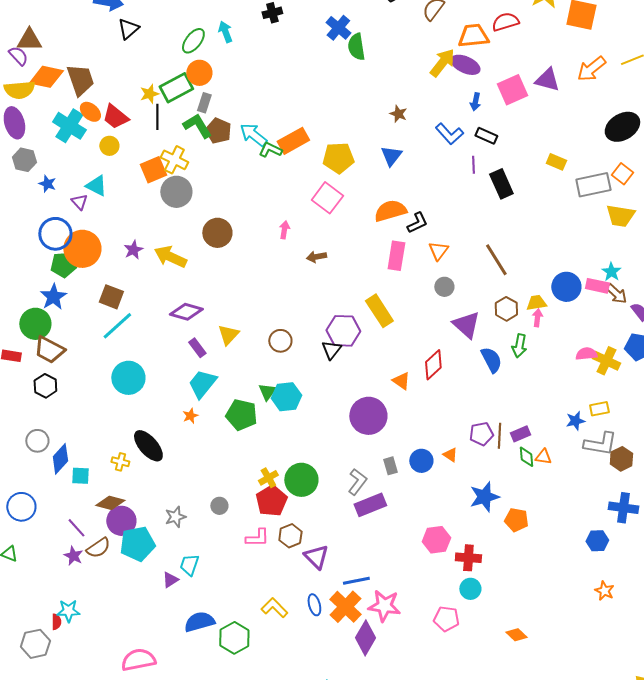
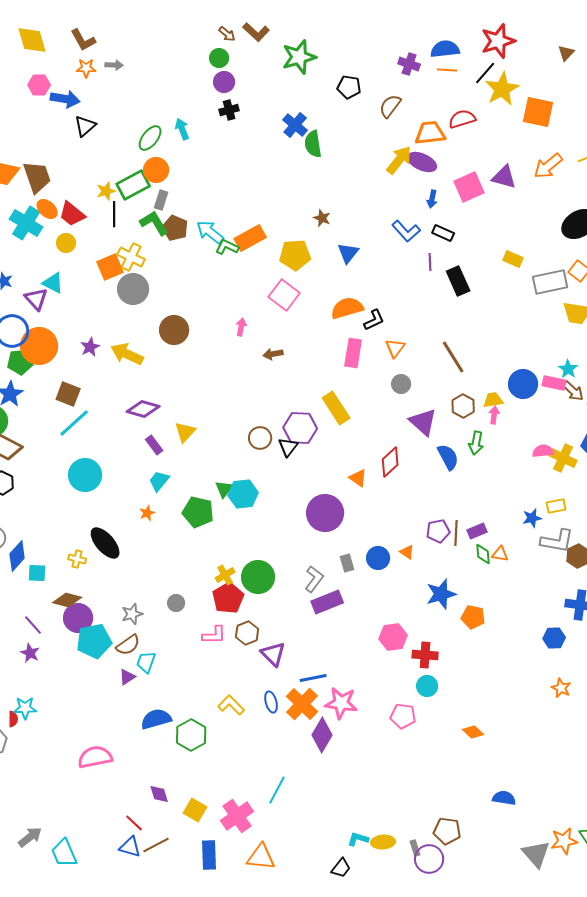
brown star: (398, 114) -> (322, 218), moved
purple triangle: (79, 202) -> (36, 299), size x1.4
brown circle: (280, 341) -> (260, 438), moved
cyan trapezoid: (202, 384) -> (159, 481), size x0.7
brown semicircle: (98, 548) -> (128, 645), moved

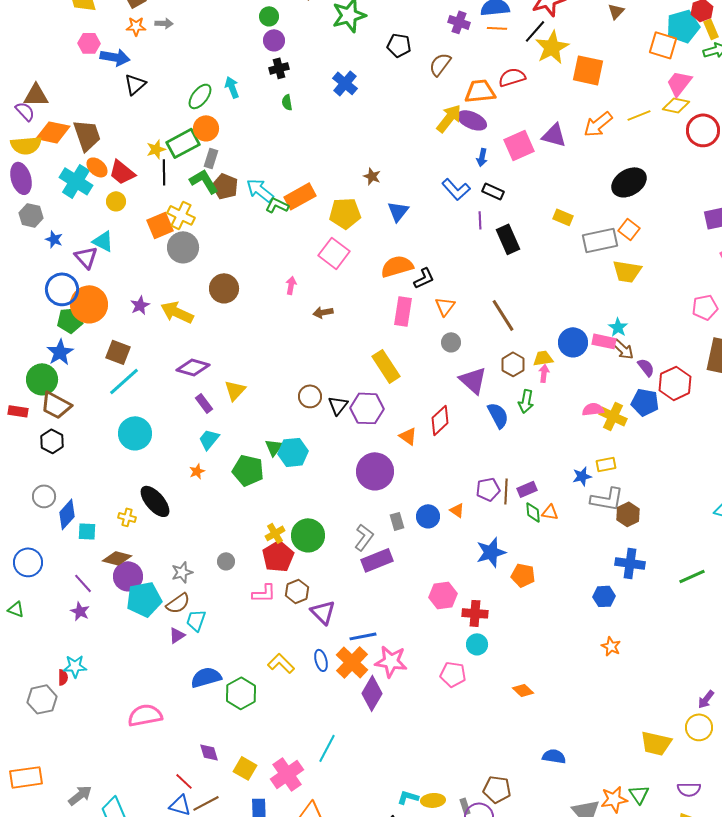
green semicircle: (313, 144) -> (287, 102), moved, size x0.6
purple hexagon: (300, 428) -> (367, 408), moved

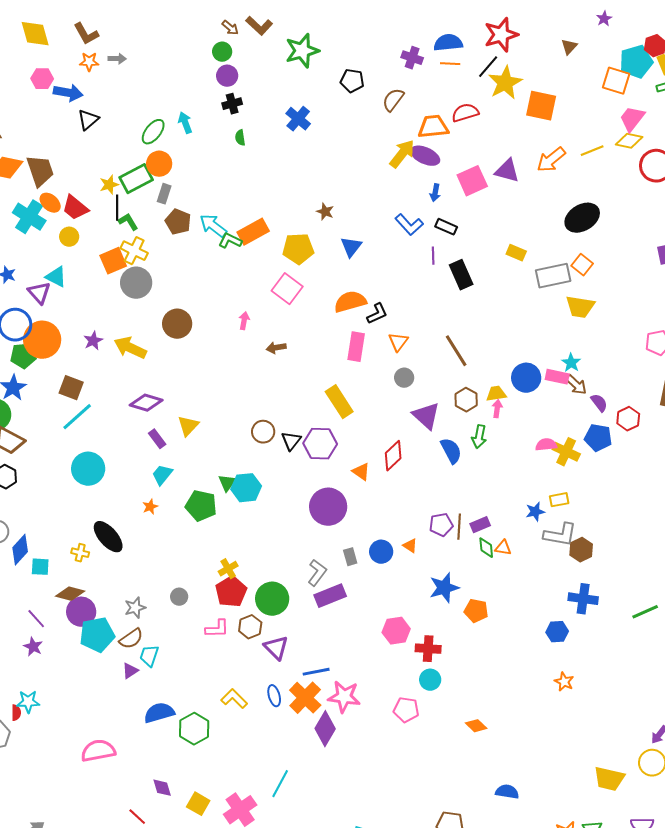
green L-shape: (204, 181) -> (128, 222), moved, size x0.7
red hexagon: (675, 383) -> (628, 419), size x0.7
green circle: (308, 535) -> (272, 599), moved

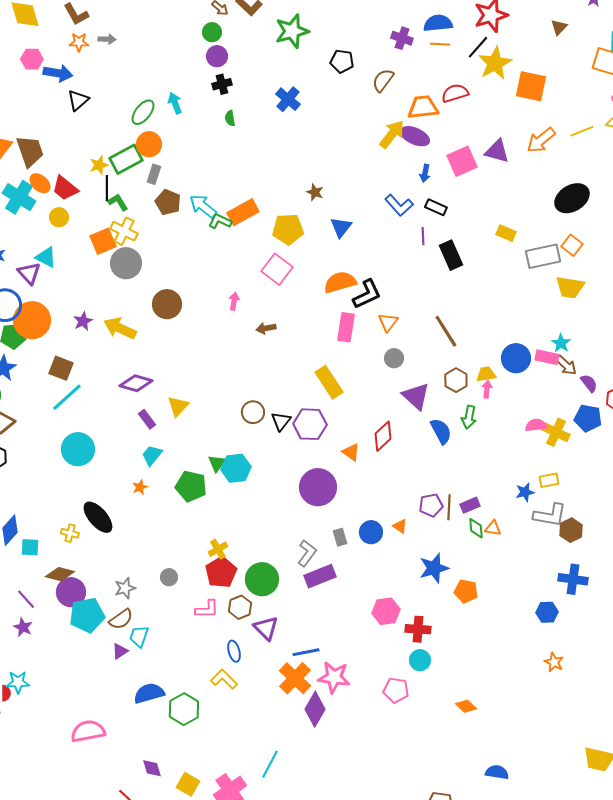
black L-shape: (377, 314) -> (367, 294), size x1.4
blue ellipse: (274, 696) -> (234, 651), moved

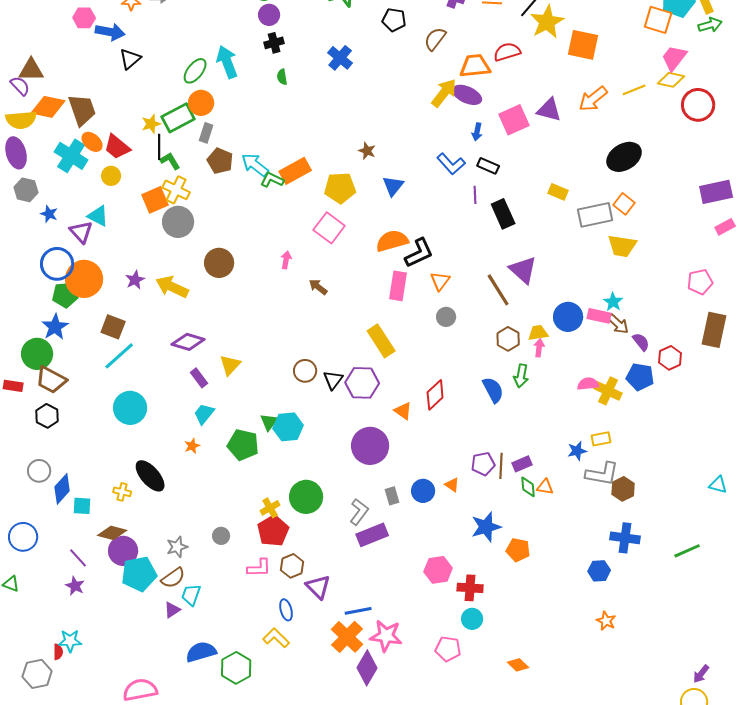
cyan arrow: (175, 103) -> (227, 62), size x1.5
brown arrow: (266, 328) -> (318, 287), turned 48
purple triangle: (416, 396) -> (523, 270), moved
green circle: (262, 579) -> (306, 497), moved

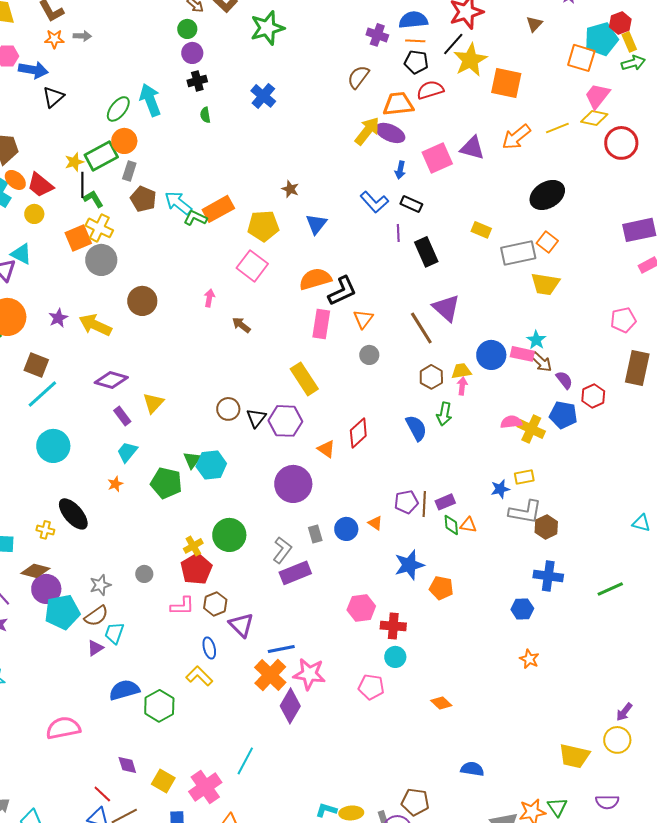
black pentagon: (394, 20) -> (416, 62), moved

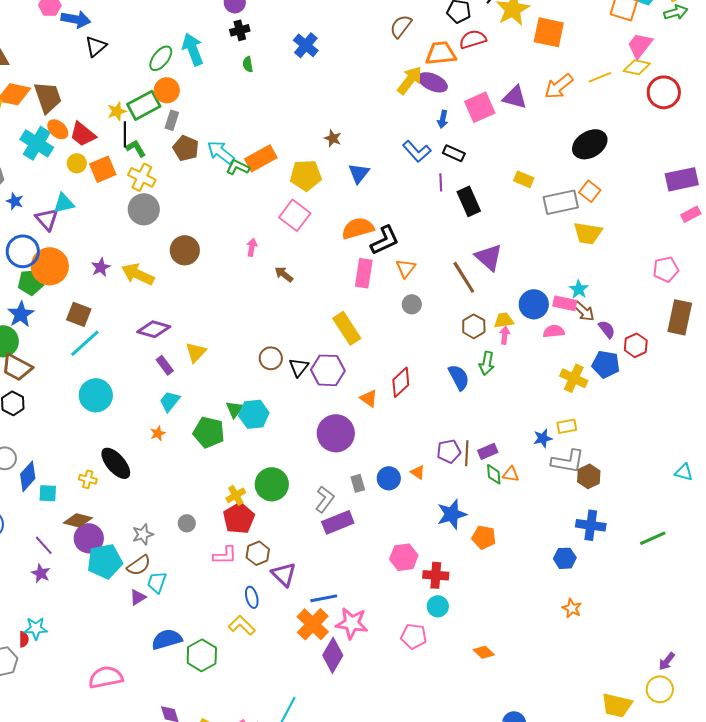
orange square: (78, 238) -> (103, 169), moved
cyan triangle: (21, 254) -> (64, 203), turned -40
pink semicircle: (511, 422) -> (554, 331), moved

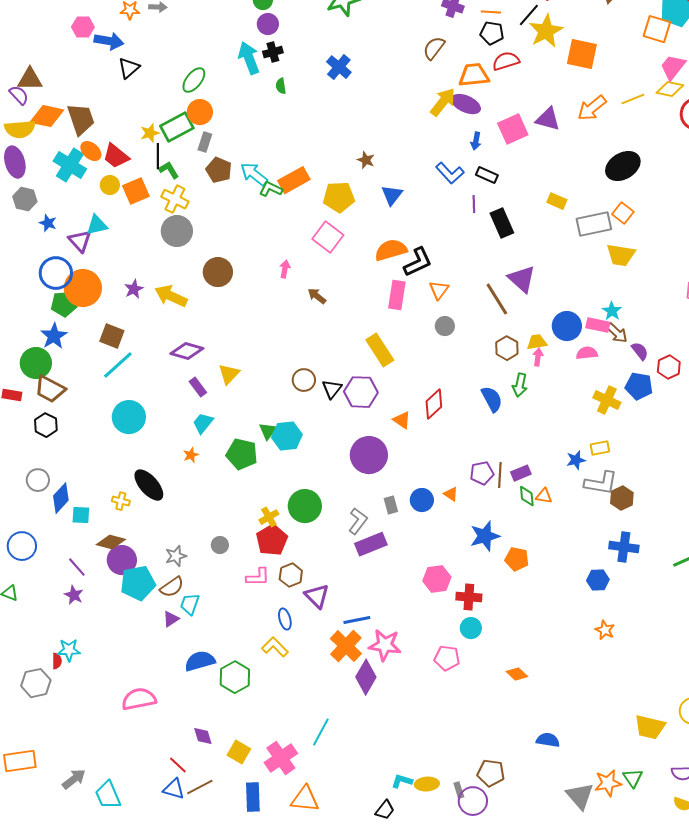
cyan arrow: (193, 49) -> (249, 58), moved

